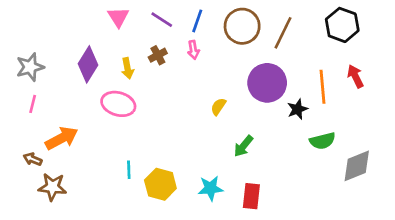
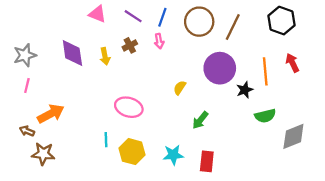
pink triangle: (118, 17) -> (97, 14), turned -36
purple diamond: (88, 64) -> (72, 53), turned -40
pink ellipse: (118, 104) -> (129, 107), moved

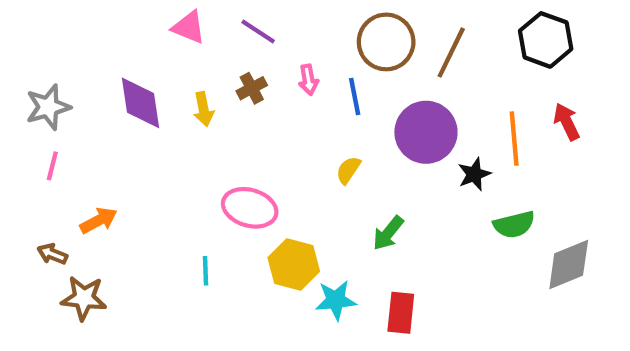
blue line: (162, 17) -> (355, 97), moved, turned -30
orange arrow: (51, 114) -> (99, 220), size x0.7
yellow hexagon: (132, 152) -> (294, 264), moved

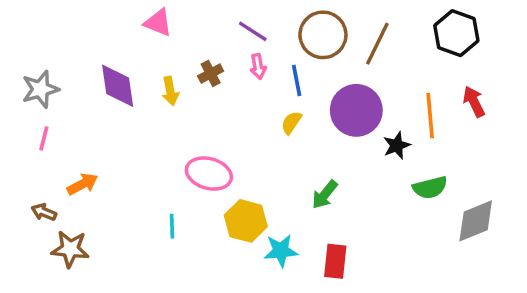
purple line: (258, 31) -> (253, 31), moved
yellow semicircle: (348, 170) -> (291, 123), moved

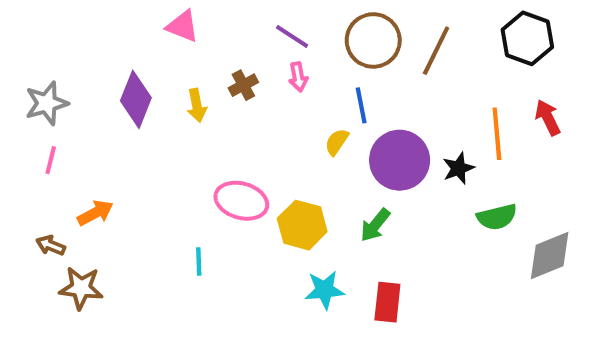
blue line: (297, 80) -> (361, 105), moved
purple diamond: (118, 86) -> (136, 99), turned 30
purple circle: (356, 110) -> (400, 160), moved
yellow hexagon: (246, 221) -> (302, 225), moved

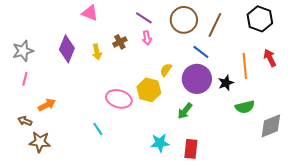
blue line: (361, 105) -> (201, 52), moved, turned -42
yellow hexagon: (302, 225) -> (149, 90), moved
cyan line: (199, 262) -> (98, 129), turned -32

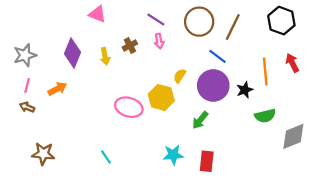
orange arrow: (47, 105) -> (57, 89), moved
brown arrow: (25, 121) -> (27, 107), moved
cyan line: (98, 129) -> (106, 157), moved

